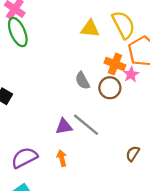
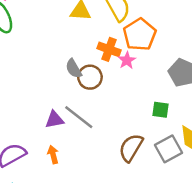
brown circle: (110, 88) -> (90, 77), moved
brown semicircle: (133, 154) -> (131, 148), size x1.6

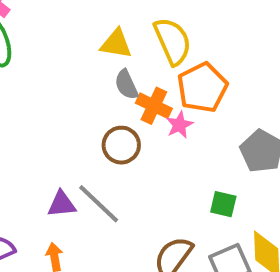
gray semicircle: (74, 69) -> (126, 85), moved

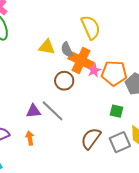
yellow triangle: (116, 44) -> (47, 47), moved
orange pentagon: (202, 88) -> (114, 73), moved, turned 30
orange cross: (154, 106) -> (81, 61), size x1.4

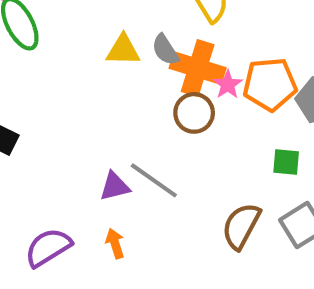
brown circle: (64, 81) -> (194, 113), moved

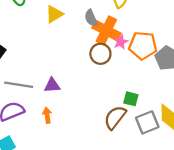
yellow triangle: (123, 50) -> (54, 14), moved, turned -42
green square: (286, 162) -> (131, 99), moved
gray line: (154, 180) -> (19, 85), moved, turned -36

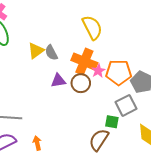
gray semicircle: (91, 18) -> (51, 53), moved
purple triangle: (52, 85) -> (58, 81), moved
gray square: (147, 122) -> (126, 105), moved

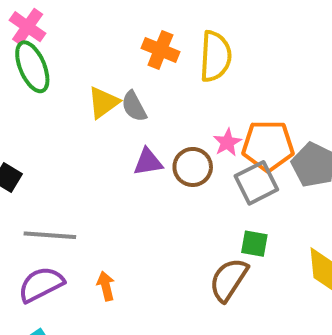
yellow semicircle: (92, 27) -> (215, 56), turned 30
orange cross: (84, 62) -> (160, 50), moved, size x0.7
gray square: (126, 105) -> (256, 183), moved

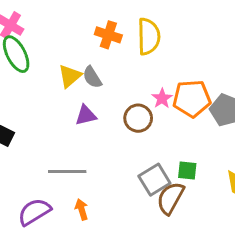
purple triangle: (148, 162) -> (86, 115), moved
gray square: (256, 183) -> (154, 180), moved
gray line: (50, 235) -> (67, 171), moved

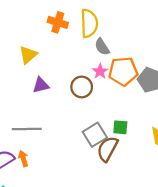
gray semicircle: (92, 77) -> (102, 47), moved
orange arrow: (82, 209) -> (23, 159), moved

